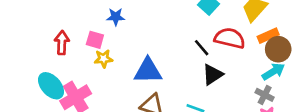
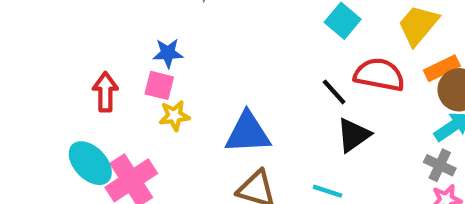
blue star: (116, 17) -> (168, 53), moved

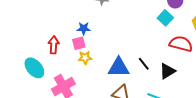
pink square: (159, 85) -> (79, 43), turned -32
black line: (334, 92) -> (144, 64), moved
cyan ellipse: (90, 163) -> (34, 68), moved

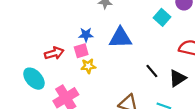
cyan square: (165, 18) -> (162, 17), moved
red arrow: (54, 45) -> (54, 53), turned 72
blue triangle: (119, 67) -> (120, 38), moved

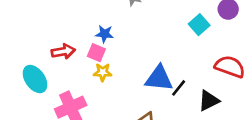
blue triangle: (120, 38) -> (159, 78), moved
pink square: (81, 51) -> (96, 53), turned 32
black line: (152, 71) -> (179, 88), turned 72

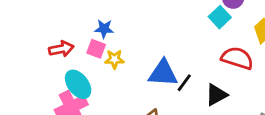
cyan square: (199, 25) -> (220, 17), moved
yellow star: (103, 72) -> (114, 59), moved
cyan ellipse: (35, 79) -> (78, 84), moved

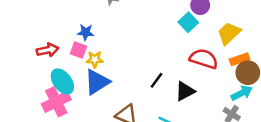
blue triangle: (163, 73) -> (97, 82), moved, turned -36

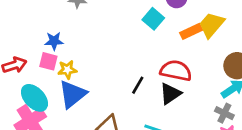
cyan square: (188, 22) -> (153, 19), moved
red semicircle: (204, 59) -> (176, 71), moved
orange rectangle: (240, 59) -> (191, 31), moved

